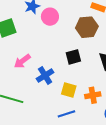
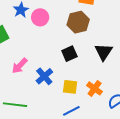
orange cross: (93, 95) -> (95, 88), turned -35

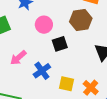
pink circle: (40, 17) -> (44, 25), moved
black square: (69, 54) -> (60, 44), moved

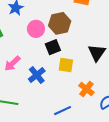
brown hexagon: (81, 20) -> (60, 23), moved
yellow square: (67, 84) -> (66, 65), moved

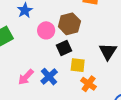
pink arrow: (12, 63) -> (26, 77), moved
orange cross: (86, 89) -> (89, 84), moved

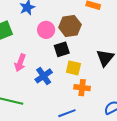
pink arrow: (26, 77) -> (20, 63), moved, turned -30
orange cross: (89, 84) -> (82, 88), turned -35

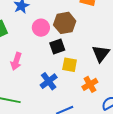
blue cross: (44, 76) -> (49, 81), moved
orange cross: (82, 88) -> (90, 84), moved, turned -35

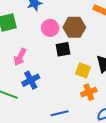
yellow square: (70, 65) -> (83, 70), moved
blue cross: (49, 81) -> (31, 80), moved

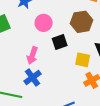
brown hexagon: (74, 27) -> (82, 22), moved
pink arrow: (20, 57) -> (32, 56), moved

